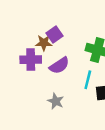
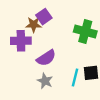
purple semicircle: (59, 65) -> (46, 58), moved
cyan line: (88, 80) -> (75, 77), moved

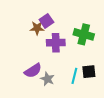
purple cross: (21, 41) -> (56, 43), moved
purple semicircle: (46, 58) -> (33, 71), moved

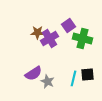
purple square: (46, 21) -> (68, 25), moved
purple cross: (56, 43) -> (49, 38), moved, turned -30

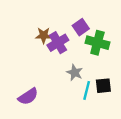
purple semicircle: (33, 73) -> (28, 96), moved
gray star: (47, 81) -> (75, 73), moved

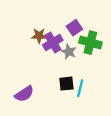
gray star: (75, 73) -> (69, 52), moved
black square: (103, 86) -> (66, 84), moved

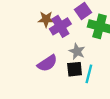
gray star: (69, 52) -> (77, 51), moved
purple semicircle: (24, 94) -> (47, 63), moved

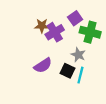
gray star: (77, 51) -> (78, 55), moved
black square: (75, 69) -> (68, 71), turned 32

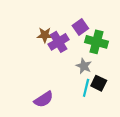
purple semicircle: (43, 65) -> (44, 99), moved
black square: (68, 71) -> (99, 83), moved

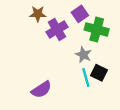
brown star: (45, 35) -> (38, 14), moved
cyan line: (86, 88) -> (86, 78), turned -30

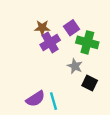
brown star: (38, 14) -> (42, 28), moved
cyan line: (86, 78) -> (54, 101), moved

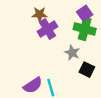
purple square: (72, 28) -> (85, 13), moved

